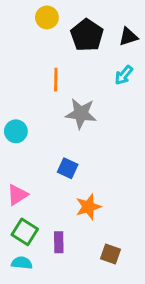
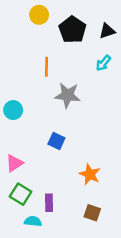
orange star: (88, 207) -> (90, 174), moved, turned -30
cyan semicircle: (22, 263) -> (33, 221), moved

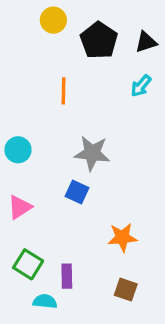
gray star: (68, 95) -> (92, 153), moved
pink triangle: (14, 163) -> (20, 207), moved
orange star: (90, 174) -> (122, 237), turned -30

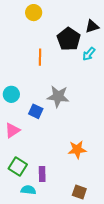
black pentagon: (99, 40) -> (69, 39), moved
blue square: (77, 192) -> (36, 111), moved
brown square: (126, 290) -> (79, 192), moved

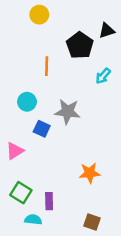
cyan arrow: (89, 54) -> (103, 76), moved
cyan circle: (11, 94) -> (27, 102), moved

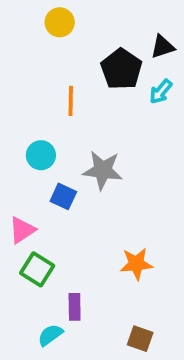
cyan arrow: (103, 76) -> (161, 92), moved
green square: (21, 193) -> (37, 269), moved
cyan semicircle: (33, 220) -> (50, 335), turned -42

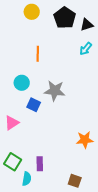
black pentagon: (121, 69) -> (65, 18), moved
orange star: (136, 264) -> (85, 140), moved
green square: (37, 269) -> (13, 162), moved
cyan semicircle: (50, 335) -> (27, 179), turned 136

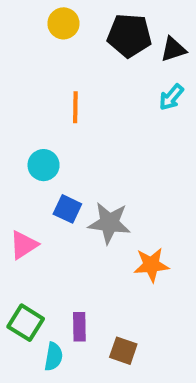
black pentagon: (65, 18) -> (129, 35), turned -30
gray star: (55, 91) -> (109, 223), moved
orange star: (85, 140) -> (151, 265), moved
brown square: (75, 181) -> (123, 351), moved

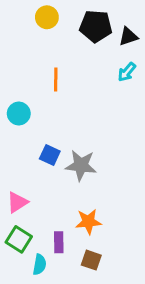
cyan circle: (44, 165) -> (19, 114), moved
pink triangle: (24, 245) -> (17, 202), moved
orange star: (151, 265) -> (88, 222), moved

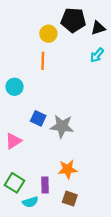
yellow circle: (47, 17) -> (48, 34), moved
pink triangle: (17, 202) -> (13, 141), moved
cyan semicircle: (39, 265) -> (30, 202), turned 63

